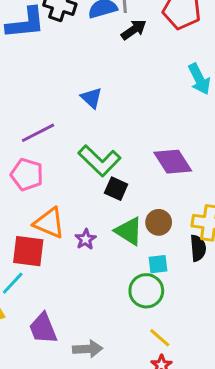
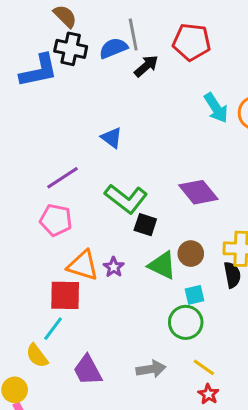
purple star: (86, 239) -> (114, 267), moved
gray arrow: (88, 349) -> (151, 369), moved

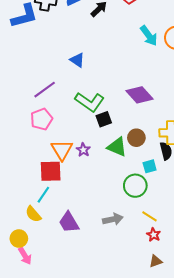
pink pentagon: (56, 220) -> (42, 119), turned -30
black square: (145, 225) -> (104, 119), turned -35
orange triangle: (83, 266) -> (62, 150), turned 45
cyan square: (194, 295) -> (150, 166), moved

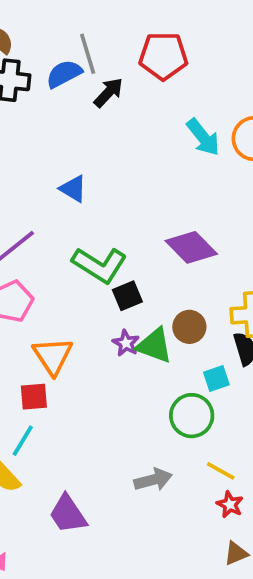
purple star: (83, 150) -> (126, 343), moved
red square: (51, 171) -> (34, 397), size x0.7
purple trapezoid: (69, 222) -> (68, 514), moved

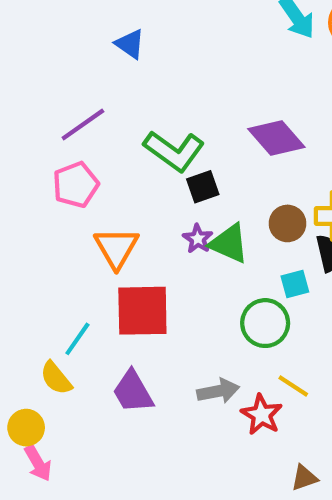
blue triangle: (73, 189) -> (130, 44), moved
brown circle: (189, 327) -> (288, 223), moved
red square: (34, 397) -> (142, 311), moved, size x1.8
red star: (230, 504) -> (262, 415), moved, size x1.4
purple trapezoid: (68, 514) -> (133, 392), moved

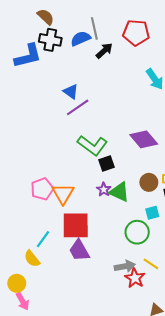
purple line: (83, 124) -> (78, 107), moved
pink pentagon: (76, 185) -> (42, 189), moved
gray arrow: (218, 391) -> (125, 266), moved
purple trapezoid: (133, 392) -> (79, 251), moved

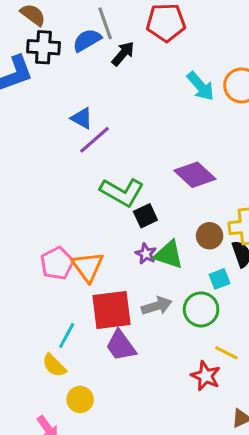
gray arrow: (125, 266) -> (157, 306), moved
yellow circle: (17, 283) -> (80, 399), moved

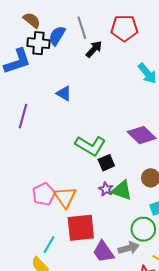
blue semicircle: (87, 40) -> (57, 36), moved, turned -30
purple line: (94, 140) -> (23, 116), moved, turned -35
gray arrow: (157, 306) -> (129, 248), moved
purple trapezoid: (121, 346) -> (103, 252), moved

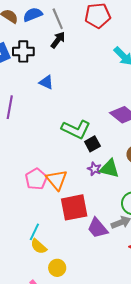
blue semicircle: (57, 36) -> (33, 15), moved, turned 42
black cross: (38, 43) -> (23, 51), moved
black arrow: (94, 49) -> (58, 40), moved
cyan line: (49, 245) -> (34, 232), moved

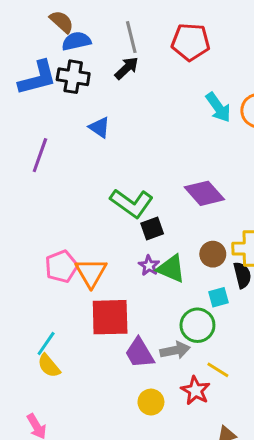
blue semicircle: (33, 15) -> (76, 41), moved
yellow circle: (57, 268) -> (151, 402), moved

